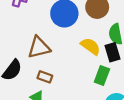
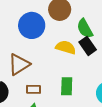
green rectangle: (102, 76) -> (67, 86), moved

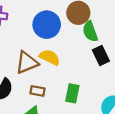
green semicircle: (85, 29) -> (90, 31), moved
yellow semicircle: (66, 47) -> (50, 57), moved

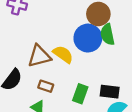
blue circle: (47, 25) -> (88, 38), moved
black rectangle: (101, 55) -> (110, 92), moved, turned -66

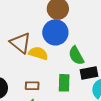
green semicircle: (107, 34) -> (76, 56), moved
brown triangle: (39, 56) -> (20, 43), moved, turned -50

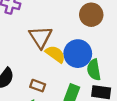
blue circle: (55, 32) -> (78, 54), moved

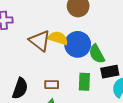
yellow semicircle: (55, 54) -> (58, 38), moved

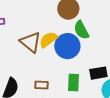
yellow semicircle: (58, 38) -> (48, 40), turned -54
green semicircle: (97, 54) -> (81, 30), moved

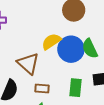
green semicircle: (81, 30) -> (90, 49), moved
brown triangle: (31, 42) -> (28, 64), moved

